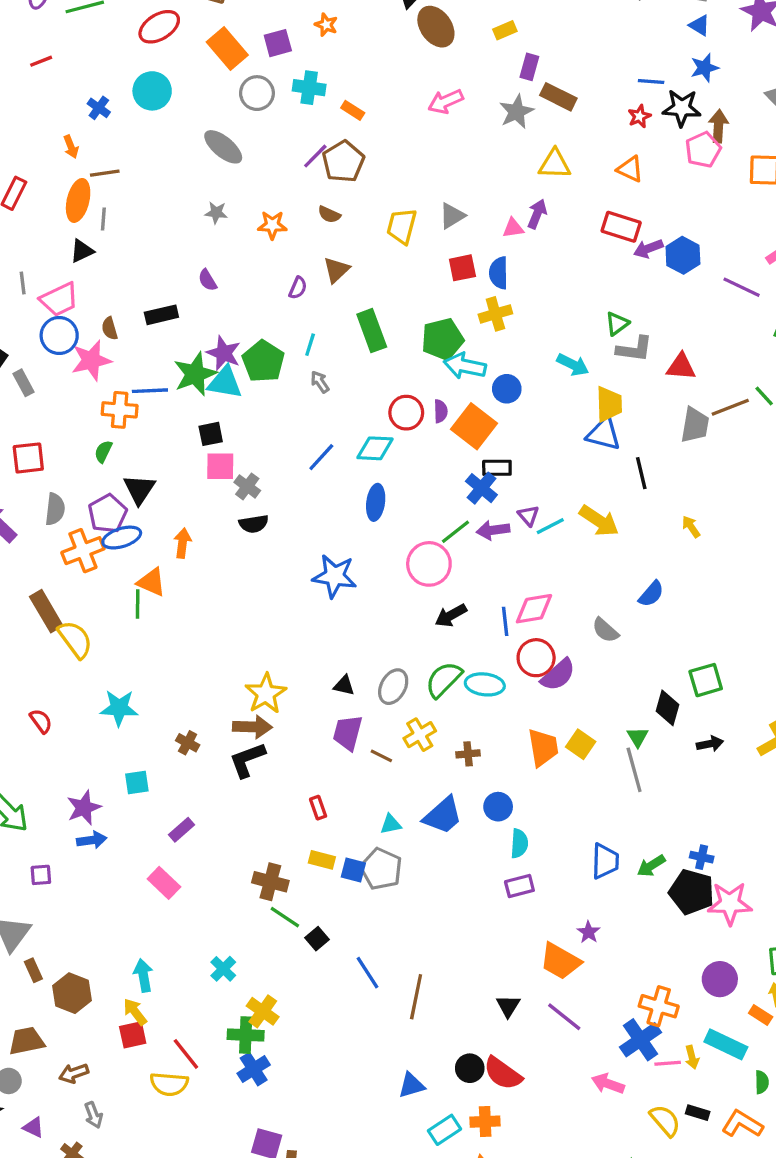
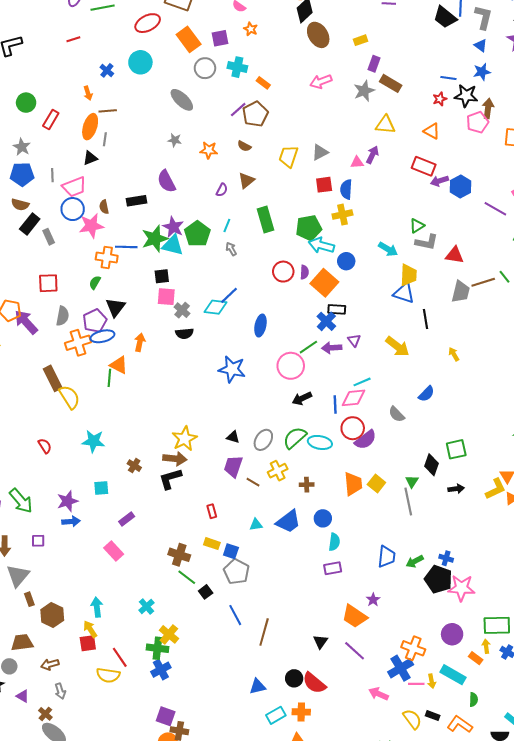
purple semicircle: (208, 280) -> (166, 181), size x1.6
cyan diamond: (375, 448) -> (215, 307), moved
cyan line: (550, 526) -> (362, 382), moved
gray pentagon: (381, 869) -> (236, 572), moved

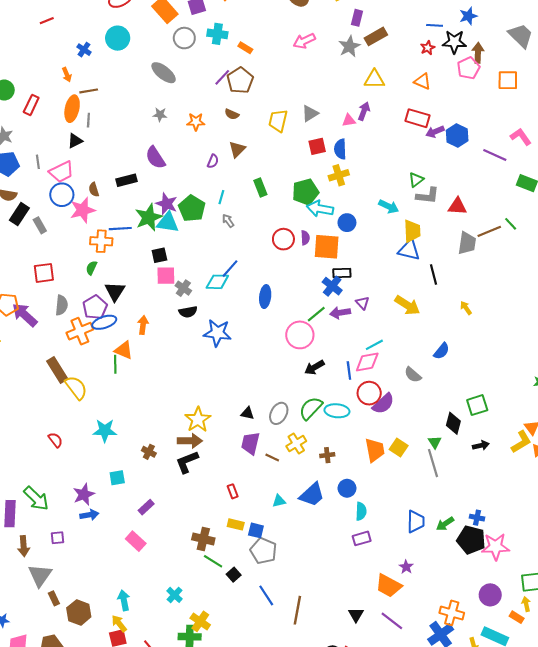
brown rectangle: (391, 83) -> (376, 36), turned -55
green rectangle: (265, 219) -> (260, 187), size x0.7
orange square: (324, 283) -> (327, 247), turned -32
blue star: (232, 369) -> (217, 333), moved

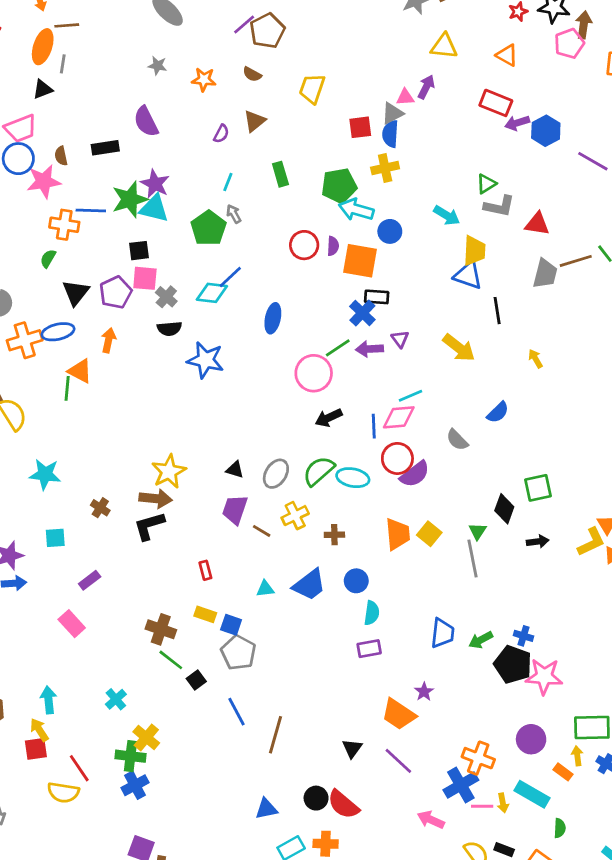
gray triangle: (310, 113) -> (392, 113), moved
green pentagon: (192, 208) -> (208, 228), moved
purple pentagon: (95, 307) -> (116, 292), moved

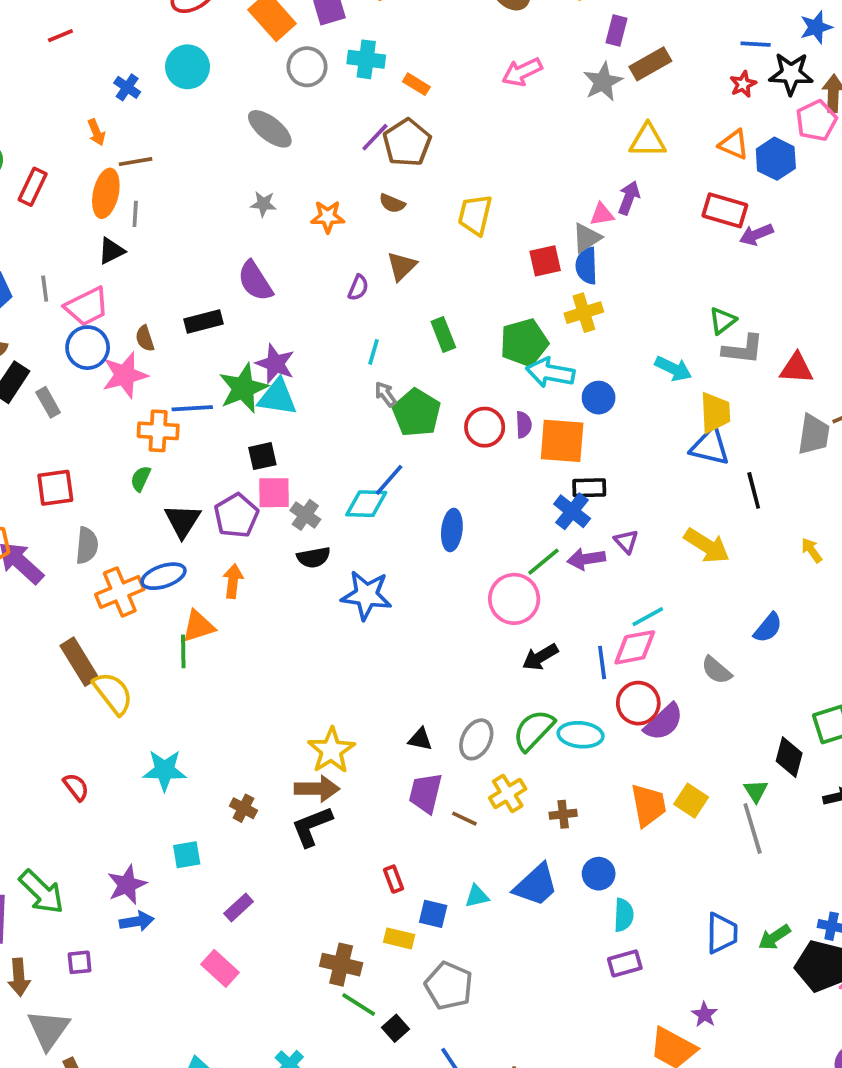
blue hexagon: (546, 131) -> (776, 159), moved
green pentagon: (208, 228) -> (417, 413), moved
orange triangle: (80, 371) -> (198, 626), turned -40
blue square: (231, 625) -> (433, 914), moved

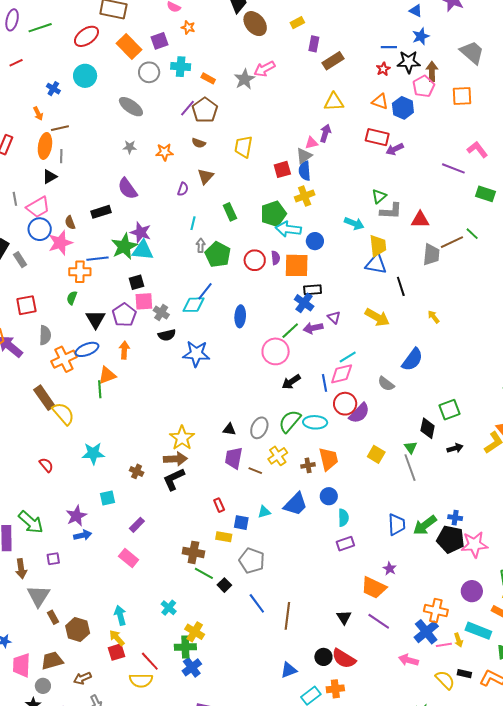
gray star: (603, 82) -> (245, 79), moved
gray arrow: (385, 394) -> (201, 245), turned 40
blue semicircle: (768, 628) -> (412, 360), size x1.4
orange trapezoid: (648, 805) -> (328, 459), moved
green arrow: (774, 937) -> (425, 525), size x1.4

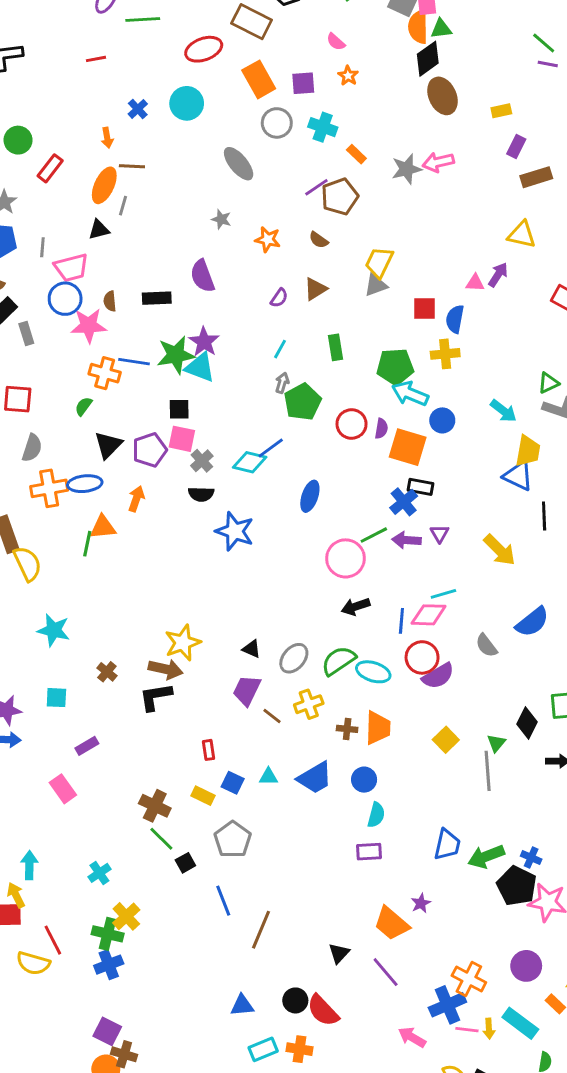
gray triangle: (304, 156) -> (376, 285), moved

